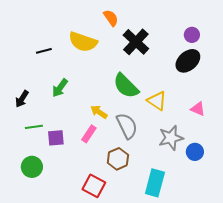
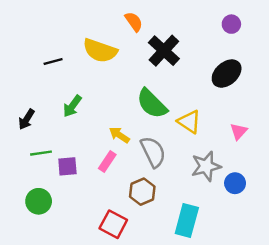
purple circle: (192, 35) -> (231, 24), moved
pink triangle: (198, 109) -> (239, 131), turned 49

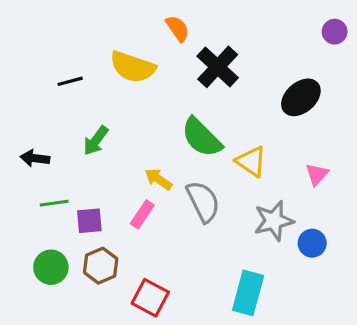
purple circle: (231, 24) -> (335, 32), moved
black arrow: (27, 119) -> (35, 158), turned 65
brown hexagon: (142, 192) -> (101, 266), moved

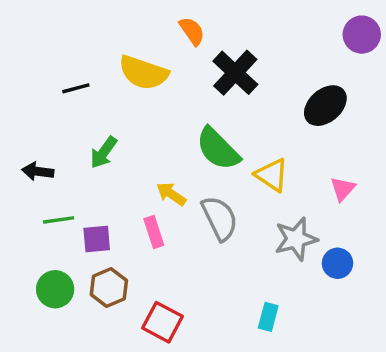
purple circle: (335, 32) -> (362, 35), size x1.4
pink rectangle: (142, 214) -> (154, 232), turned -52
cyan rectangle: (248, 293) -> (268, 317), size x0.6

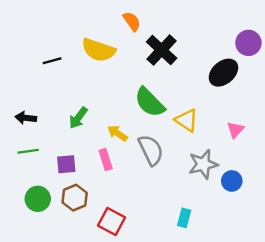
purple circle: (362, 35) -> (248, 43), moved
green arrow: (104, 152) -> (78, 118), moved
green line: (59, 220) -> (28, 151), moved

